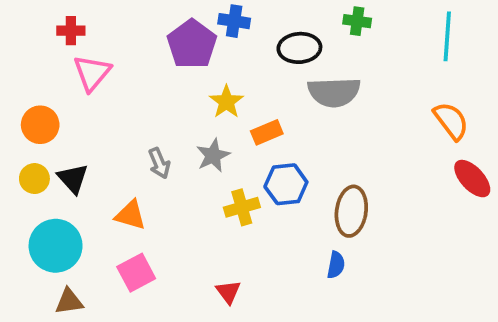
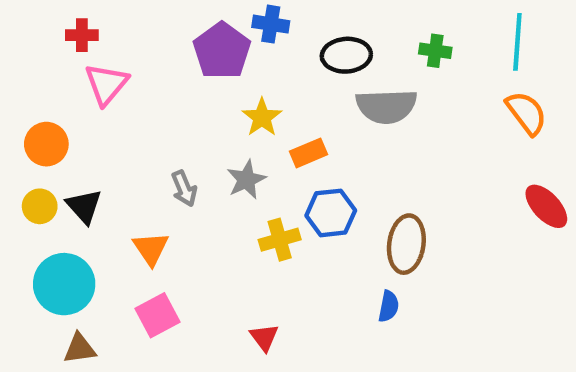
green cross: (357, 21) -> (435, 51), moved
orange semicircle: (451, 121) -> (526, 113), moved
orange triangle: (130, 215) -> (151, 249), turned 40

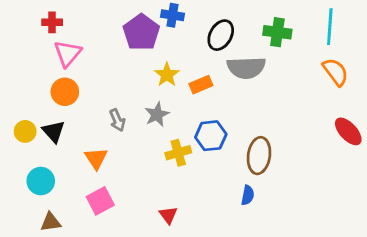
green cross: (435, 51) -> (277, 32), size x1.4
black ellipse: (346, 55) -> (221, 35), turned -56
orange circle: (46, 144) -> (65, 92), moved
orange rectangle: (309, 153) -> (201, 85), moved
cyan circle: (64, 284) -> (41, 181), size x0.7

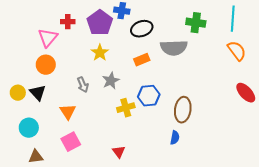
red cross: (52, 22) -> (68, 22), moved
black ellipse: (221, 35) -> (142, 29), moved, turned 40
yellow star: (167, 75) -> (100, 53), moved

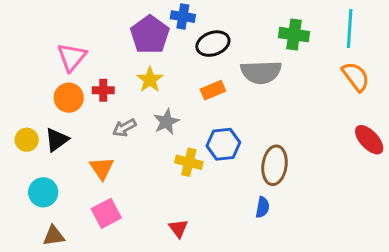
red cross: (68, 22) -> (103, 90), moved
gray arrow: (83, 85) -> (124, 128), turned 84
black triangle: (38, 93) -> (57, 140), turned 36
yellow cross: (126, 108) -> (189, 162), turned 30

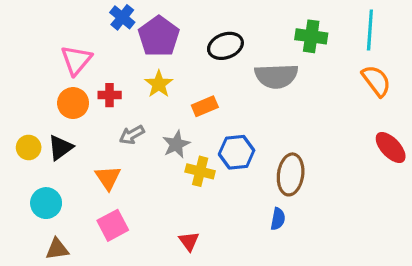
blue cross: (183, 17) -> (122, 17), moved, turned 30
orange rectangle: (213, 90) -> (205, 106), moved
gray star: (166, 122) -> (176, 144), moved

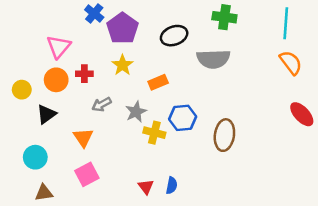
green cross: (311, 36) -> (224, 17), moved
yellow circle: (29, 147) -> (22, 90), moved
blue semicircle: (278, 219) -> (172, 185), moved

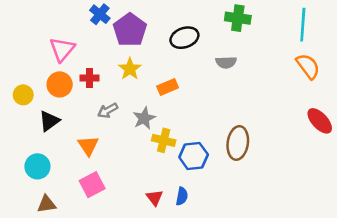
gray semicircle: (213, 59) -> (226, 62), size x0.6
blue hexagon: (183, 118) -> (194, 156), moved

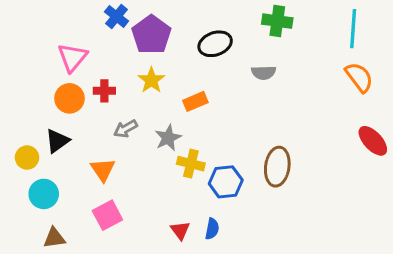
yellow circle: (23, 95) -> (27, 158), moved

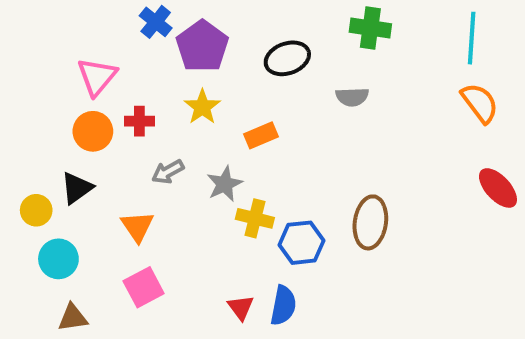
blue semicircle: (212, 229) -> (283, 305), size x1.4

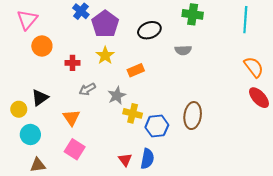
pink triangle: (97, 77) -> (27, 20), moved
orange semicircle: (480, 103) -> (254, 67), moved
orange circle: (93, 131) -> (42, 46), moved
pink square: (144, 287) -> (75, 149), turned -30

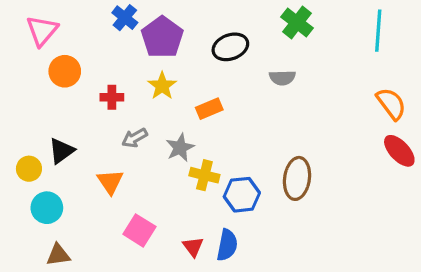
green cross: (193, 14) -> (297, 23), turned 30
pink square: (75, 149) -> (139, 230), moved

